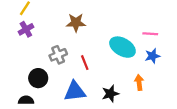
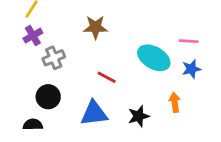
gray cross: (58, 55) -> (54, 58), moved
red line: (85, 63) -> (107, 77), turned -40

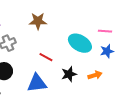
orange arrow: (175, 102) -> (95, 75), turned 80
black star: (139, 116) -> (69, 74), moved

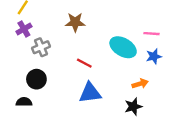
black star: (69, 74) -> (133, 106), moved
blue triangle: (37, 83) -> (90, 93), moved

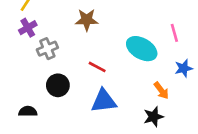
pink line: (152, 34) -> (174, 33), turned 70
blue star: (154, 56) -> (184, 68), moved
black circle: (36, 79) -> (58, 85), moved
orange arrow: (140, 84) -> (161, 91), turned 70

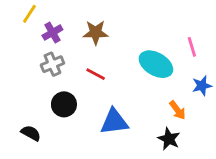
purple cross: (28, 28) -> (52, 33), moved
red line: (97, 67) -> (96, 74), moved
black semicircle: (28, 111) -> (31, 133), turned 30
black star: (153, 117) -> (169, 139), turned -30

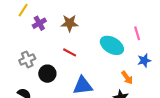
gray cross: (52, 64) -> (27, 59), moved

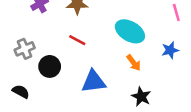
pink line: (137, 33) -> (176, 13), moved
orange arrow: (127, 78) -> (134, 63), moved

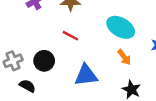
gray cross: (25, 49) -> (13, 61), moved
black semicircle: (21, 92) -> (27, 86), moved

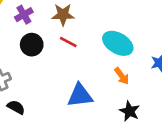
red line: (70, 36) -> (68, 42), moved
black circle: (44, 61) -> (32, 45), moved

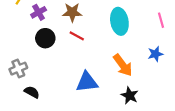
cyan ellipse: (118, 43) -> (119, 21), moved, turned 50
orange arrow: (122, 76) -> (123, 65), size x1.5

